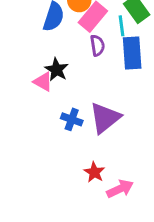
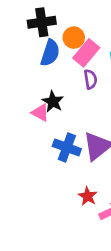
blue cross: (72, 119) -> (67, 147), size x1.4

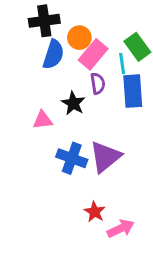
black star: (53, 102) -> (73, 103), moved
pink triangle: (40, 113) -> (43, 120), turned -36

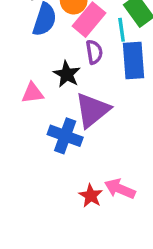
purple triangle: (105, 157) -> (92, 110), moved
pink arrow: (121, 228) -> (120, 189), moved, turned -132

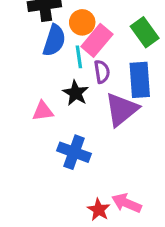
cyan line: (122, 30) -> (79, 57), moved
purple triangle: (92, 110) -> (122, 109), moved

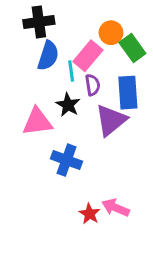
orange circle: (82, 22) -> (111, 33), moved
pink triangle: (43, 111) -> (37, 122), size x1.5

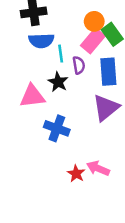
blue semicircle: (48, 56) -> (41, 41), turned 70
pink rectangle: (88, 56) -> (93, 41), moved
purple triangle: (111, 120) -> (106, 108), moved

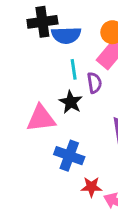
blue semicircle: (41, 41) -> (66, 35), moved
red star: (76, 174) -> (91, 187), moved, turned -30

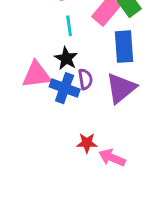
purple semicircle: (94, 83) -> (85, 79), moved
blue cross: (69, 156) -> (65, 88), moved

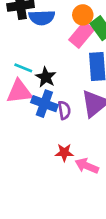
cyan line: (69, 26) -> (23, 68), moved, turned -60
purple semicircle: (85, 79) -> (64, 110), moved

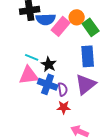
pink rectangle: (81, 35) -> (61, 26), moved
red star: (64, 153) -> (64, 107), moved

